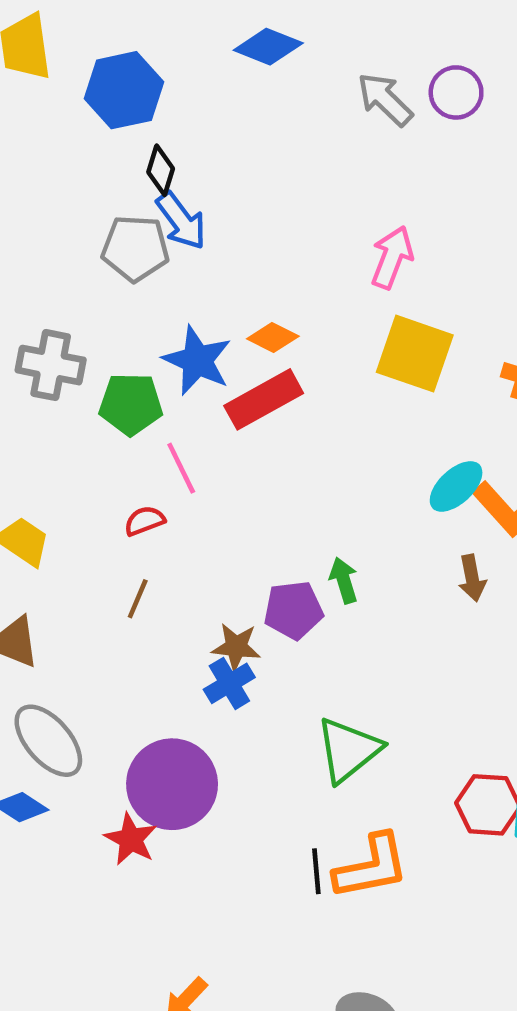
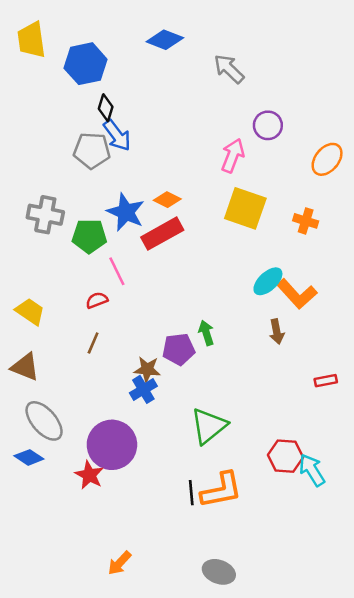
purple circle: (456, 92) -> (268, 125), moved

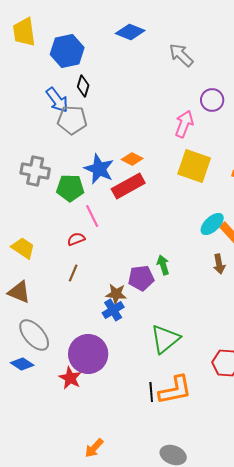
blue arrow: (117, 135) -> (57, 100), moved

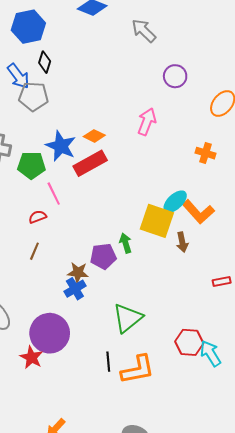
pink arrow: (184, 124) -> (147, 122), moved
yellow square: (194, 166) -> (157, 221), moved
black line: (151, 392) -> (108, 362), moved

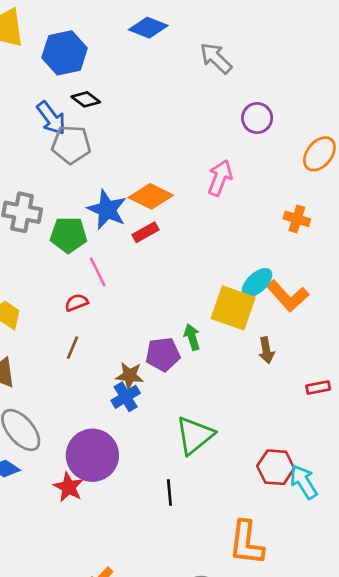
black diamond: (45, 62) -> (86, 99), turned -70
orange diamond: (94, 136) -> (151, 196), size x1.5
red rectangle: (90, 163) -> (146, 232), size x0.6
brown arrow: (182, 242) -> (266, 350), moved
orange L-shape: (138, 370) -> (246, 543), moved, turned 108

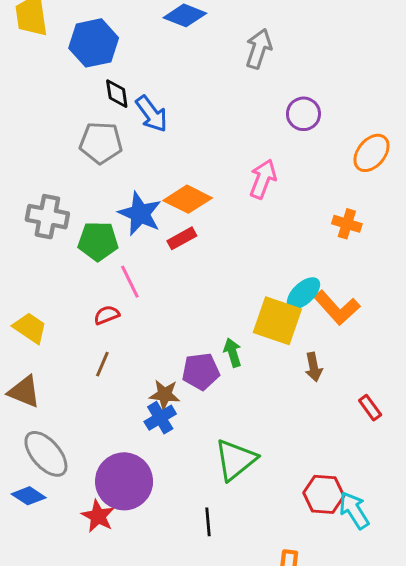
gray arrow: (216, 58) -> (259, 49), turned 64
black diamond: (86, 99) -> (117, 94), turned 44
blue arrow: (51, 118) -> (152, 114), moved
red rectangle: (318, 388) -> (370, 408), turned 65

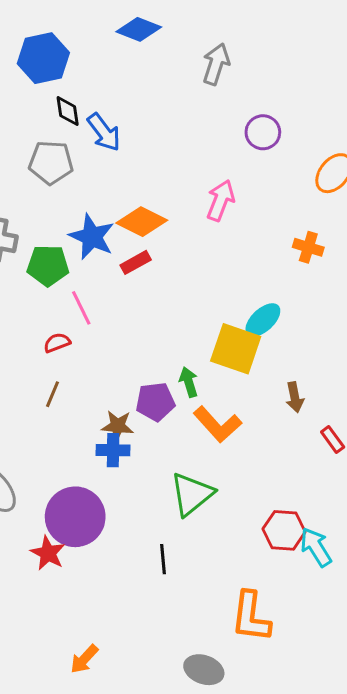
orange L-shape: (337, 308) -> (217, 424), moved
brown arrow: (314, 367) -> (295, 397), moved
blue cross: (160, 418) -> (113, 450), turned 32

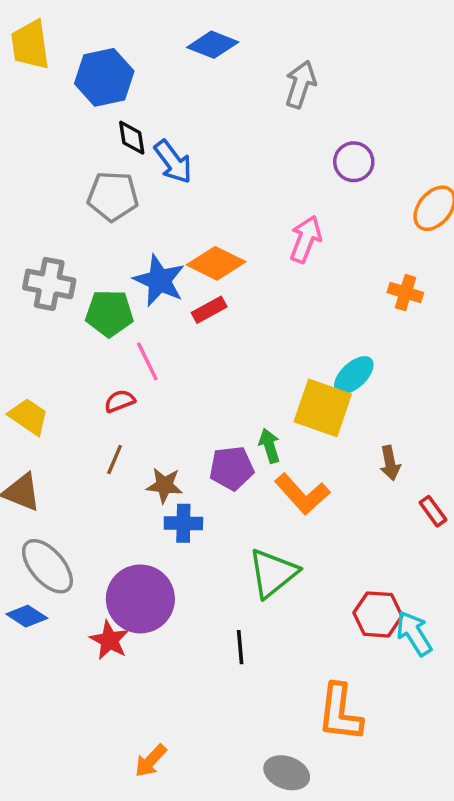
brown star: (118, 426) -> (164, 485), moved

